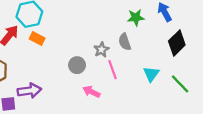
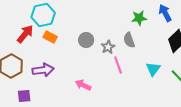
gray circle: (77, 65) -> (86, 40), moved
purple arrow: (29, 91) -> (43, 70), moved
pink arrow: (91, 92) -> (83, 85), moved

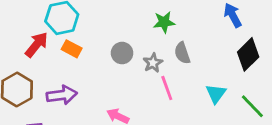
green star: (139, 18) -> (164, 22), moved

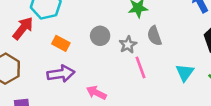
orange rectangle: (72, 49) -> (61, 43), moved
purple arrow: (62, 95) -> (61, 74), moved

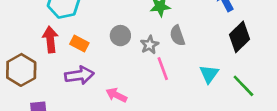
red arrow: (23, 28) -> (50, 40), moved, turned -45

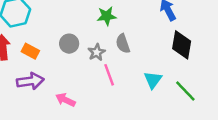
black diamond: (239, 37) -> (182, 45), turned -36

